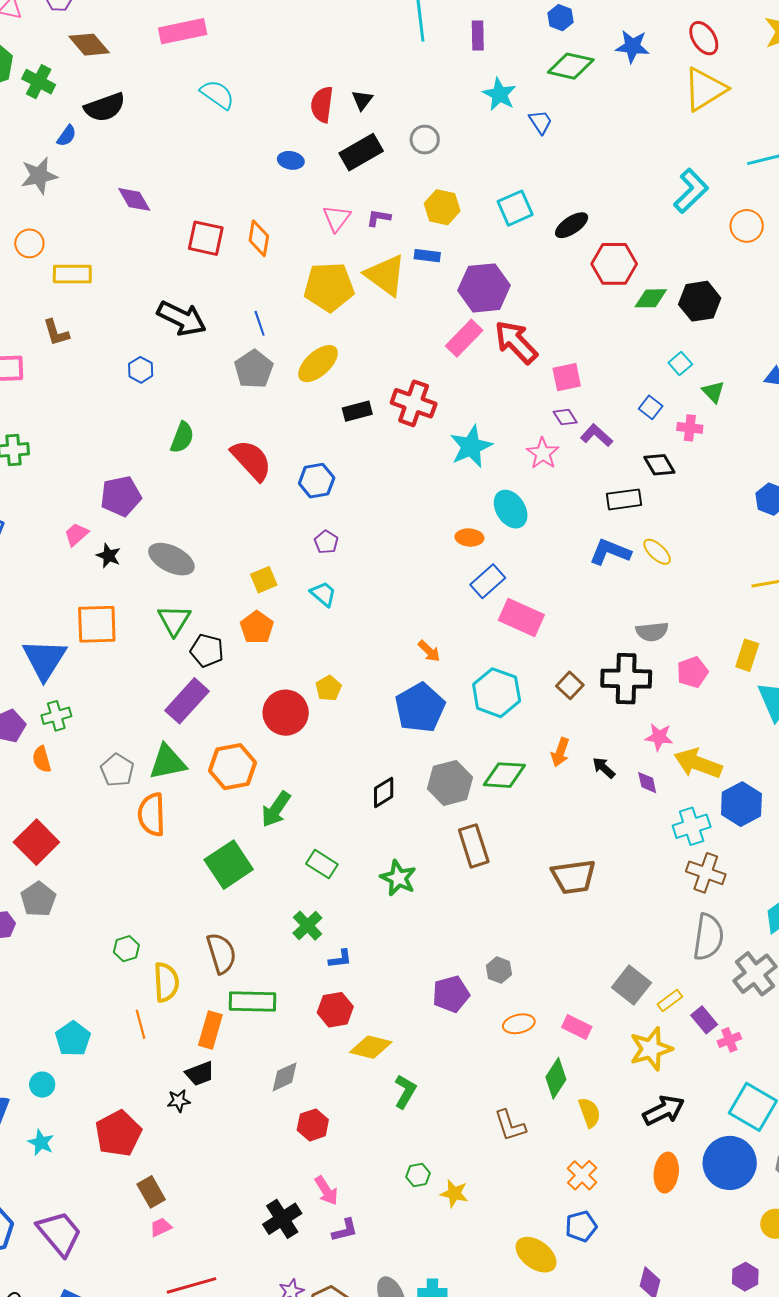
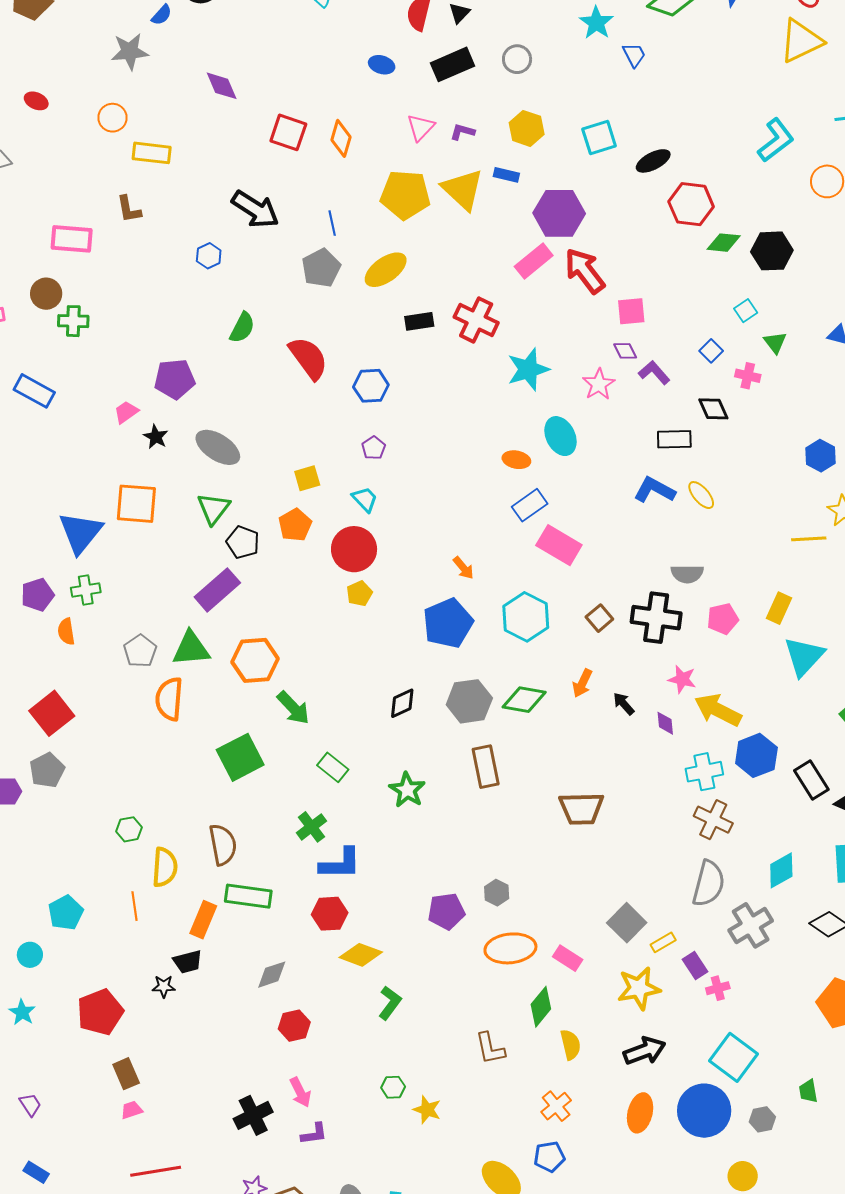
red circle: (286, 713) -> (354, 549), moved
green arrow: (276, 809) -> (293, 708), turned -84
blue L-shape: (340, 959) -> (340, 864), size x1.8
orange ellipse: (519, 1024) -> (510, 948), size x1.6
purple trapezoid: (59, 1233) -> (30, 1105), size x0.5

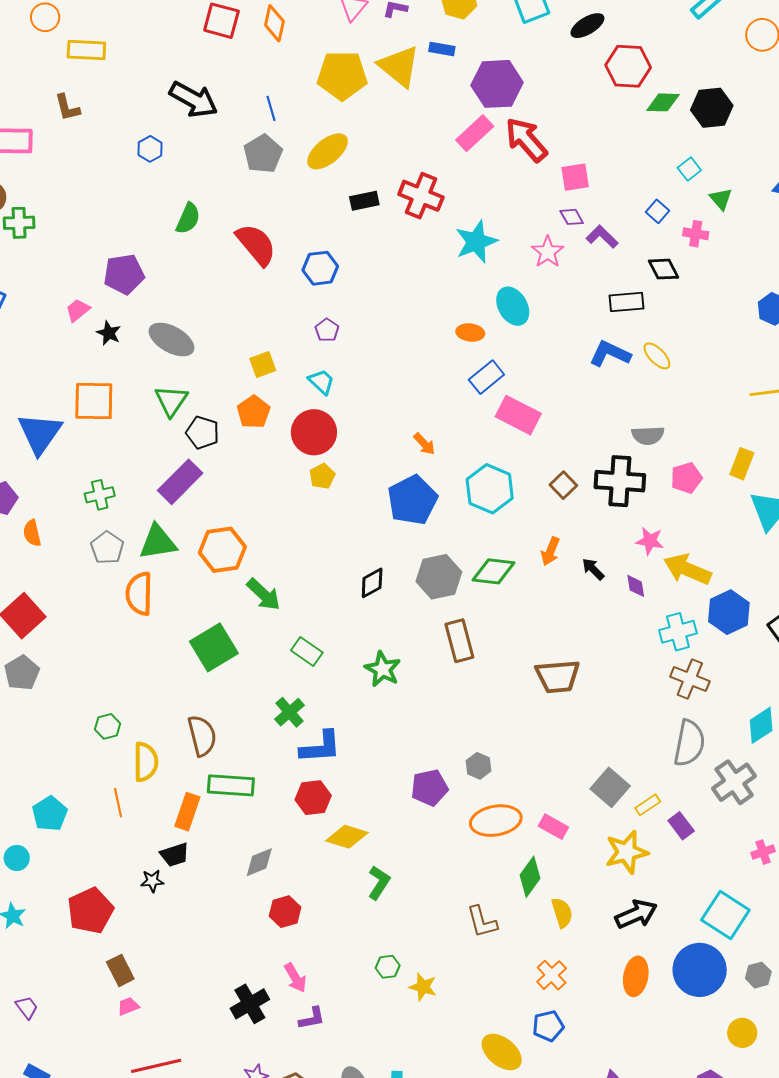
green cross: (86, 590) -> (100, 495), moved
pink cross: (718, 988) -> (763, 852), moved

